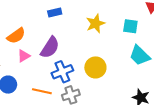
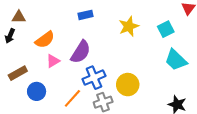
cyan square: (130, 26) -> (166, 29), turned -35
yellow circle: (95, 67) -> (128, 85), moved
orange line: (42, 91) -> (72, 98), turned -60

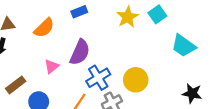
cyan square: (166, 29) -> (157, 14), moved
orange semicircle: (45, 40) -> (44, 28), moved

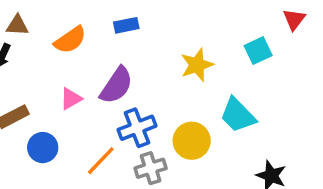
cyan square: (157, 14) -> (258, 51), moved
yellow star: (128, 17) -> (197, 65), moved
cyan trapezoid: (184, 46) -> (238, 115), moved

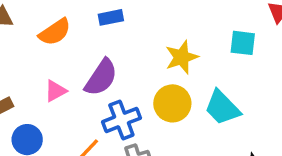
cyan square: (258, 51) -> (243, 43), turned 32
yellow circle: (192, 141) -> (172, 103), moved

